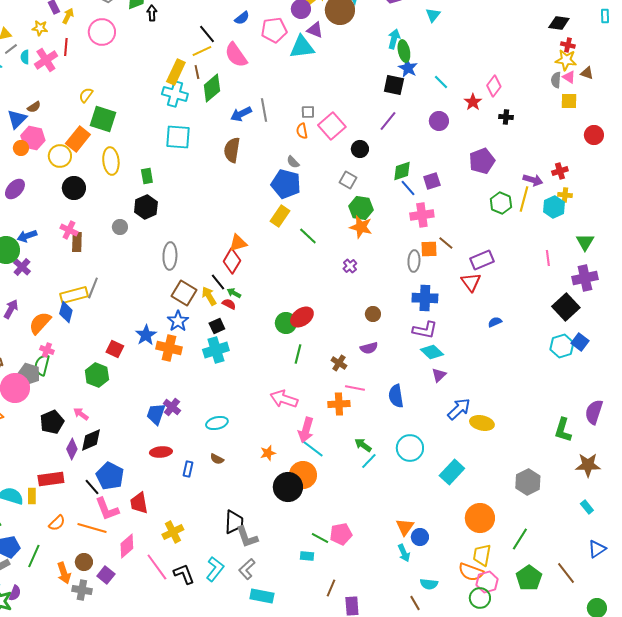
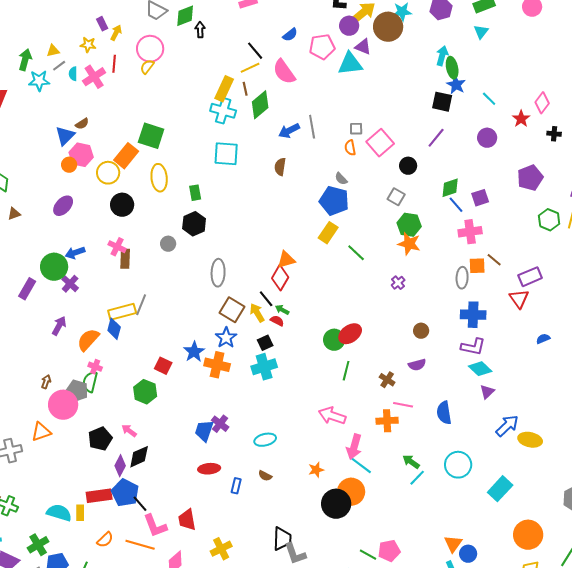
yellow semicircle: (86, 95) -> (147, 67), moved
brown semicircle: (232, 150) -> (280, 167), size x0.7
blue pentagon: (110, 476) -> (125, 493), moved

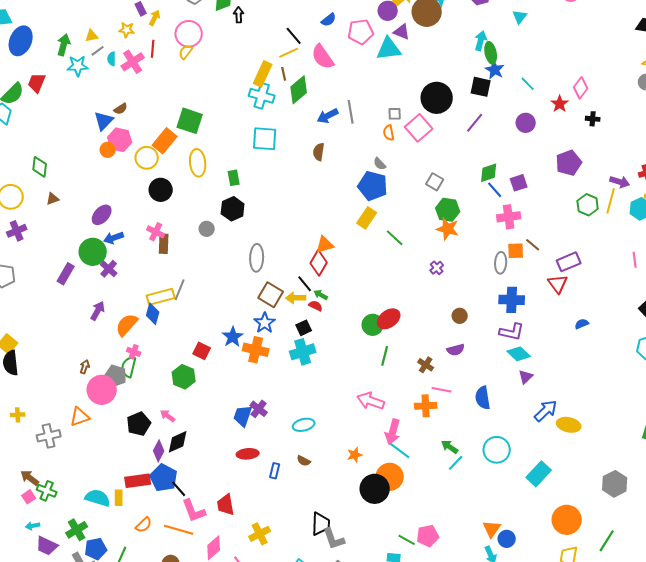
black circle: (408, 166) -> (437, 98), moved, size x1.8
purple ellipse: (63, 206) -> (102, 215), moved
yellow arrow: (257, 313) -> (296, 298), turned -60

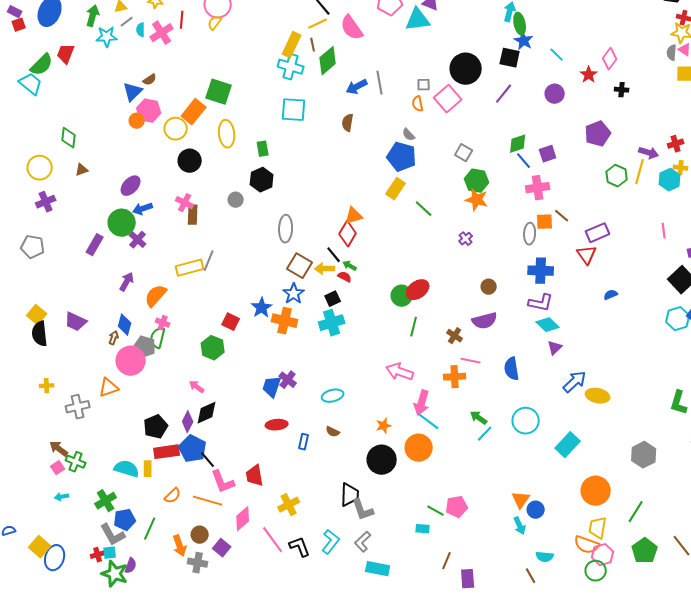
blue diamond: (153, 314) -> (125, 325), moved
purple semicircle: (456, 350) -> (485, 321), size x1.4
black pentagon: (139, 424) -> (156, 427), moved
black circle: (375, 489) -> (382, 460), moved
purple trapezoid: (47, 546) -> (76, 322), moved

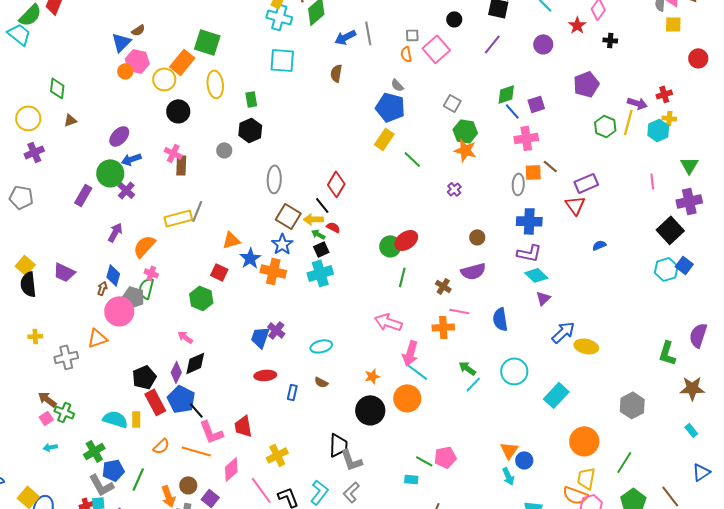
black circle: (466, 69) -> (454, 19), size x0.5
orange triangle: (354, 216) -> (231, 240), moved
green arrow: (350, 266) -> (318, 234), moved
red rectangle: (167, 452) -> (155, 402), turned 70

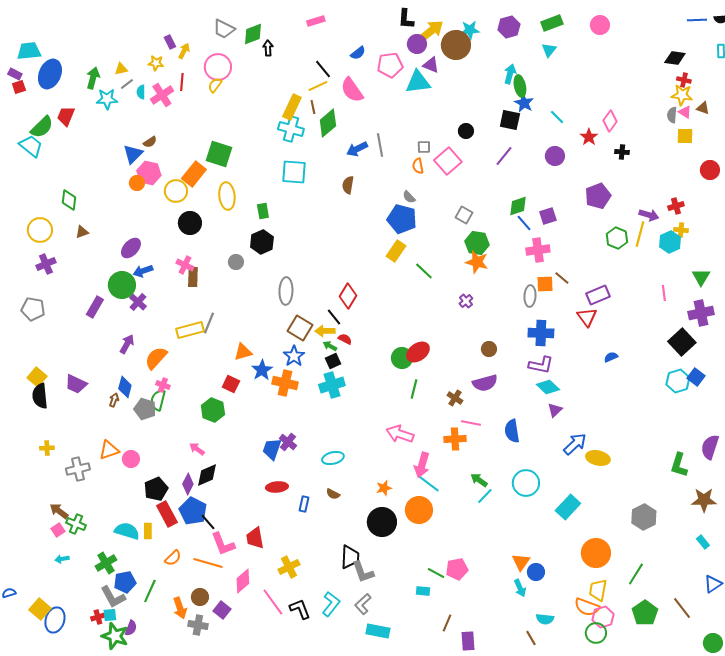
pink circle: (119, 311) -> (131, 459), moved, size x0.6

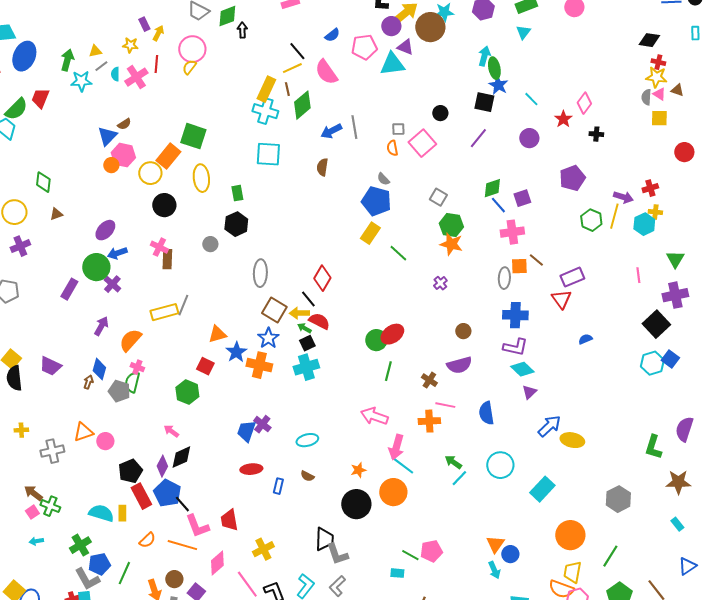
red semicircle: (345, 339) -> (319, 321), size x1.5

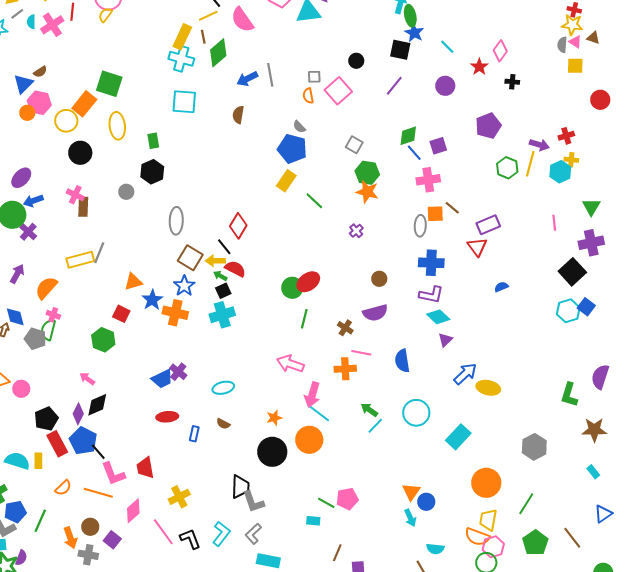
blue diamond: (99, 369) -> (15, 317), turned -30
blue trapezoid: (246, 431) -> (162, 379), turned -135

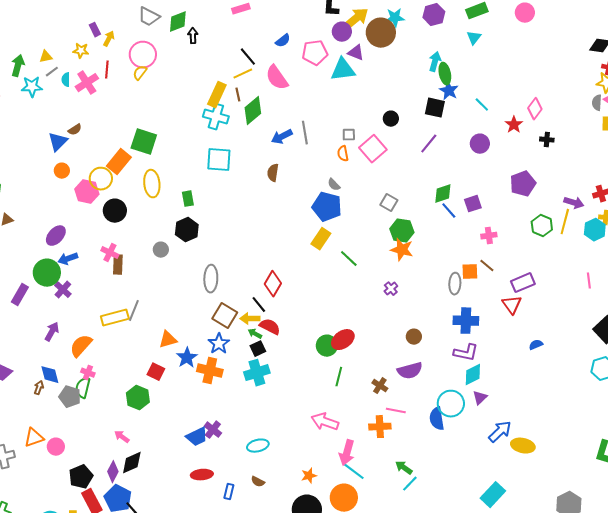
pink hexagon: (39, 103) -> (87, 192), moved
pink cross: (428, 180) -> (489, 236), moved, size x0.7
cyan diamond: (438, 317) -> (473, 375), turned -70
cyan circle: (416, 413) -> (451, 404), moved

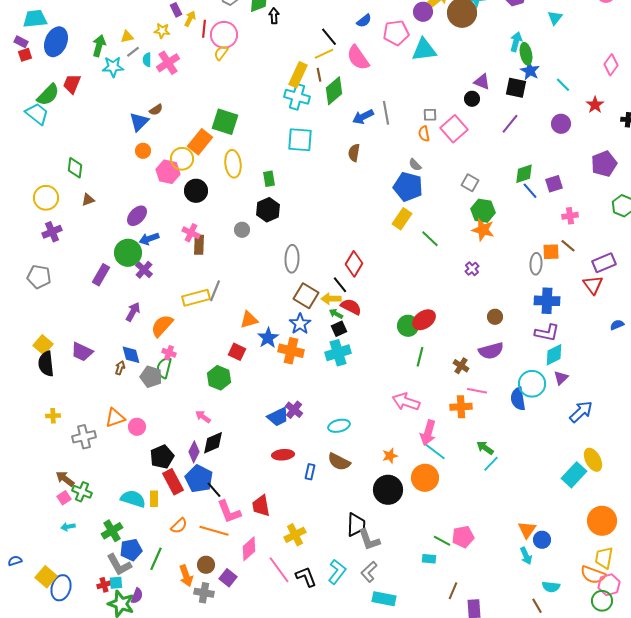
purple triangle: (356, 53) -> (482, 82), moved
red line: (107, 70) -> (204, 29), moved
pink diamond: (535, 109) -> (611, 65), moved
yellow ellipse: (523, 446) -> (593, 460), moved, turned 50
brown semicircle: (258, 482) -> (339, 462), size x1.6

